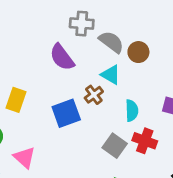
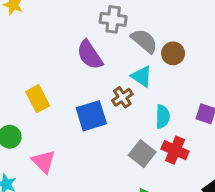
yellow rectangle: (16, 100) -> (38, 99), turned -50

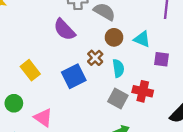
brown circle: (173, 53) -> (114, 37), moved
cyan triangle: (142, 76) -> (142, 39), moved
cyan semicircle: (163, 117) -> (118, 68), moved

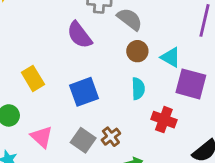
brown cross: (95, 58) -> (111, 137), moved
purple square: (162, 59) -> (191, 84), size x1.6
gray square: (118, 98) -> (83, 140), moved

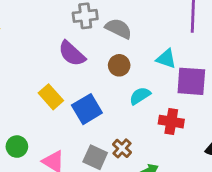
brown circle: (137, 51) -> (119, 65), moved
yellow rectangle: (33, 78) -> (51, 97), moved
cyan semicircle: (138, 89) -> (140, 96), turned -110

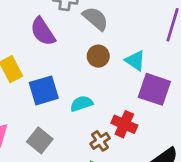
brown circle: (119, 65) -> (98, 56), moved
cyan semicircle: (140, 96) -> (81, 104), moved
brown cross: (122, 148) -> (100, 141), moved

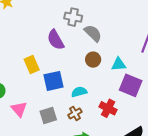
cyan triangle: (135, 60) -> (119, 64), turned -42
gray square: (40, 140) -> (48, 116), turned 30
brown cross: (100, 141) -> (75, 113), moved

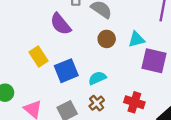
red cross: (108, 108) -> (134, 102), moved

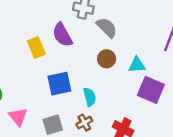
yellow rectangle: (38, 56) -> (36, 48), moved
cyan semicircle: (97, 78) -> (90, 97), turned 90

